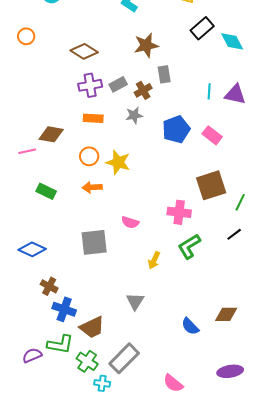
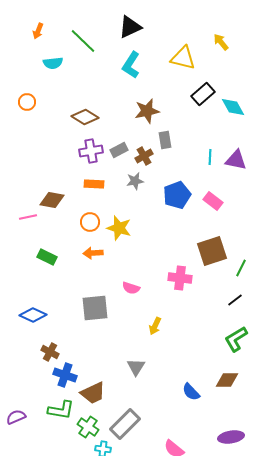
green L-shape: (189, 246) -> (236, 339), moved
purple semicircle: (32, 355) -> (16, 417), moved

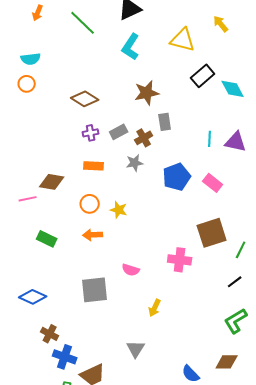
cyan semicircle: (53, 63) -> (31, 59), moved
purple cross: (91, 151) -> (91, 133), size x0.7
yellow star: (119, 228) -> (119, 210), size x0.7

